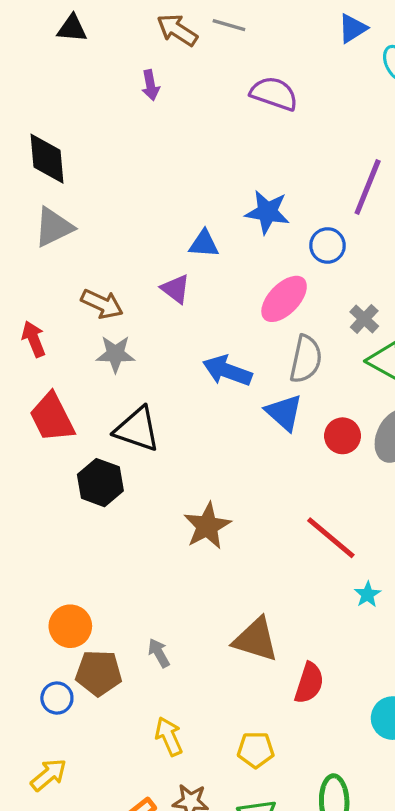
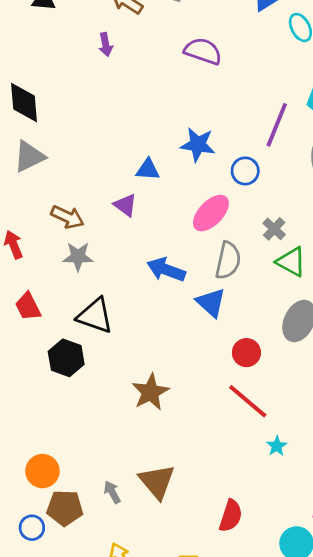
red trapezoid: (52, 417) -> (28, 307), size x0.7
red circle: (343, 436) -> (246, 353), moved
brown triangle: (256, 640) -> (157, 482), moved, turned 33

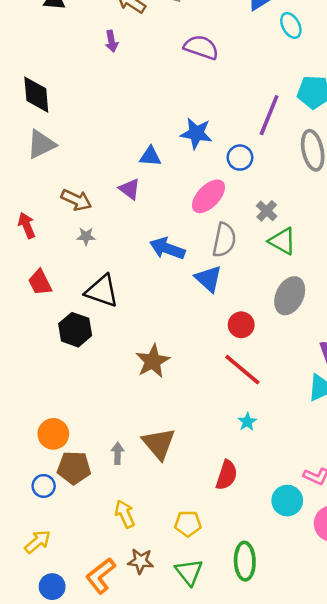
gray star: (78, 256) -> (86, 236), size x0.7
cyan star: (277, 446) -> (247, 422), moved
gray arrow: (112, 492) -> (118, 453), turned 30

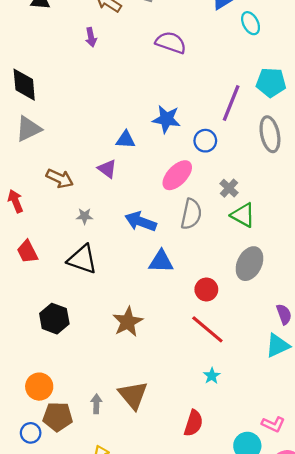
gray star: (86, 236) -> (85, 216), moved
blue triangle: (208, 279) -> (161, 261), moved, turned -40
black hexagon: (75, 330) -> (54, 319), moved

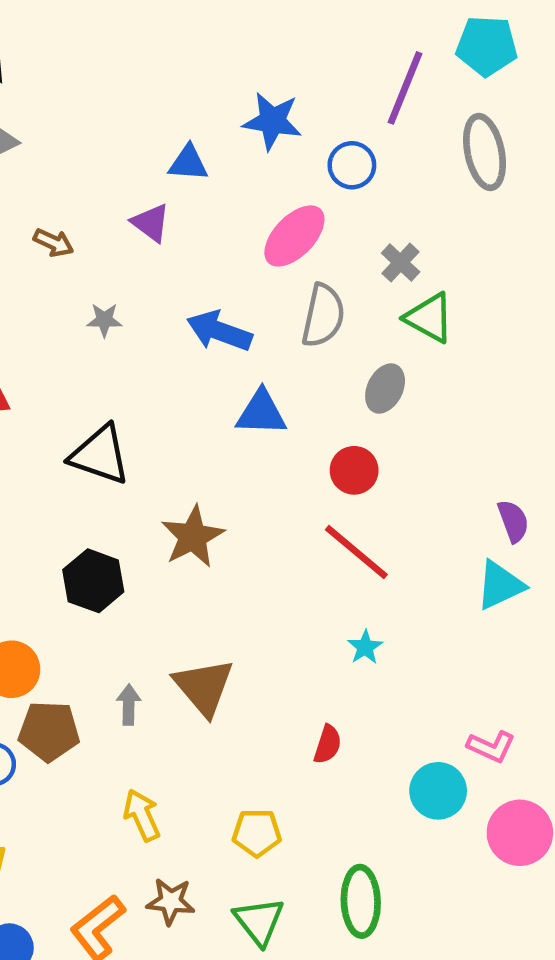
brown arrow: (60, 178) -> (53, 243), size x0.7
black triangle: (82, 259) -> (100, 455), moved
gray ellipse: (249, 264) -> (385, 389), moved, size x0.7
black hexagon: (54, 319) -> (93, 581), moved
red semicircle: (193, 423) -> (328, 744), size x0.7

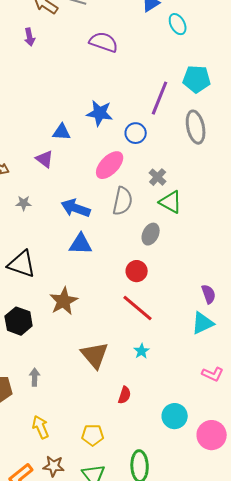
blue triangle: (261, 413) -> (81, 244), moved
brown triangle: (204, 687) -> (95, 355), moved
pink L-shape: (491, 747) -> (213, 374), moved

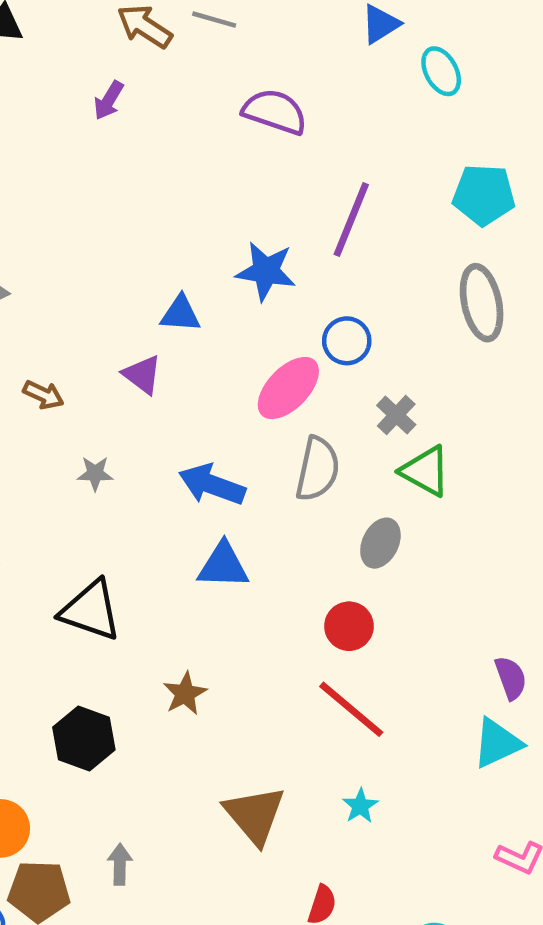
purple arrow: (30, 37) -> (109, 100), turned 42
purple line: (160, 98) -> (351, 220), moved
blue circle: (136, 133) -> (347, 341), moved
brown star: (64, 301) -> (185, 694), size x0.7

